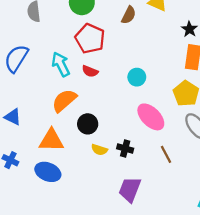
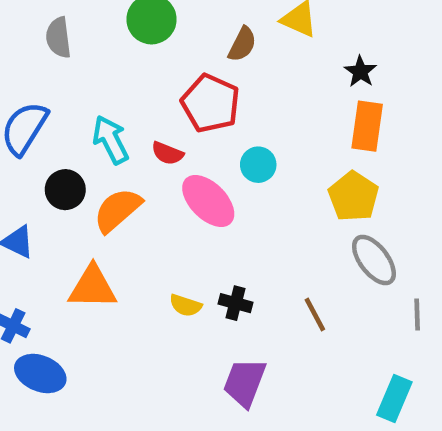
red pentagon: (90, 39) -> (211, 103), moved
pink ellipse: (151, 117) -> (208, 201), moved
black circle: (88, 124) -> (65, 190), moved
blue ellipse: (48, 172) -> (40, 373), moved

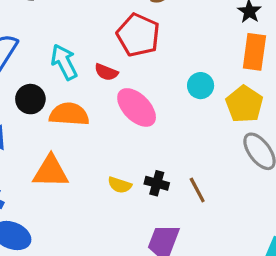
cyan circle: (258, 165) -> (201, 86), moved
orange semicircle: (117, 210) -> (69, 114), turned 45
brown line: (315, 314) -> (197, 190), moved

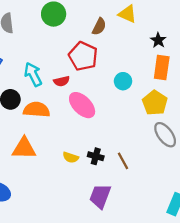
red semicircle: (106, 72) -> (62, 81), turned -35
cyan circle: (201, 86) -> (123, 81), moved

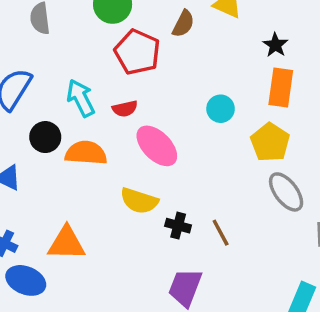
red pentagon: (83, 56) -> (137, 52), moved
orange triangle: (24, 148) -> (66, 243), moved
yellow semicircle: (71, 157) -> (139, 201), moved, size x1.5

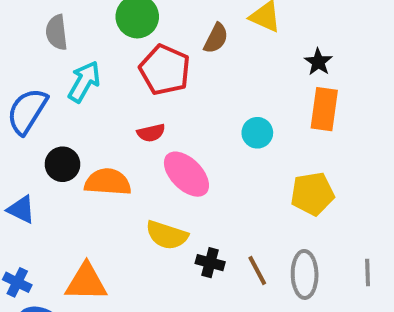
cyan arrow: (81, 98) -> (84, 82), moved, turned 57
yellow pentagon: (270, 142) -> (312, 194), moved, turned 30
gray ellipse: (286, 192) -> (305, 274), moved, turned 36

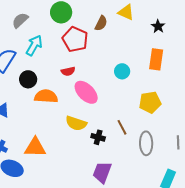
gray semicircle: (57, 32) -> (20, 20), turned 54
black star: (318, 62) -> (158, 26), moved
black circle: (62, 164) -> (28, 79), moved
brown line: (257, 271) -> (122, 127), moved

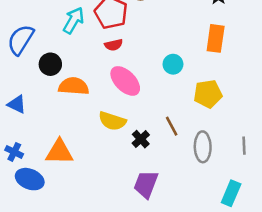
cyan arrow: (34, 45) -> (74, 20), moved
red semicircle: (68, 71) -> (114, 45), moved
cyan circle: (122, 71) -> (173, 64), moved
black cross: (98, 137) -> (141, 139), turned 32

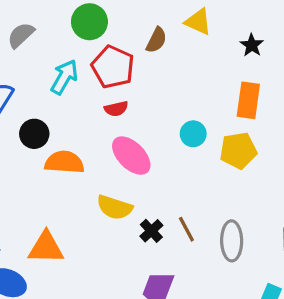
yellow pentagon: (208, 94) -> (238, 151), moved
brown line: (172, 126) -> (186, 229), moved

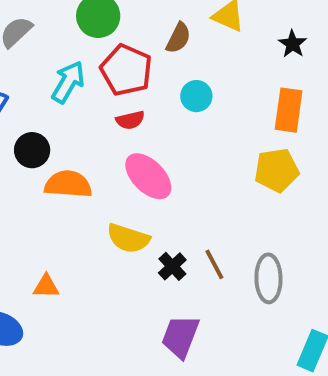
cyan circle: (193, 134) -> (196, 96), moved
orange triangle: (46, 248) -> (46, 286), size x0.6

